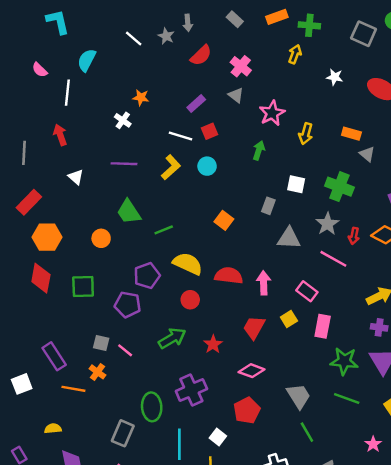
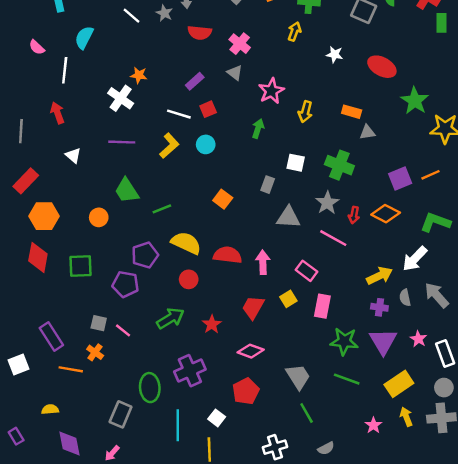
red semicircle: (201, 55) -> (200, 33), turned 50
white cross: (123, 120) -> (121, 98), size x1.5
gray triangle: (367, 154) -> (367, 132), turned -49

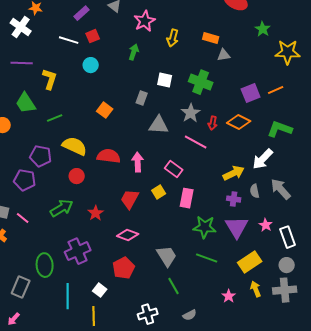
green star: (415, 101) -> (263, 29), size x0.7
yellow L-shape: (169, 146) -> (50, 79), moved, turned -30
purple pentagon: (145, 255) -> (41, 156), turned 30

